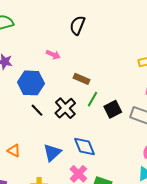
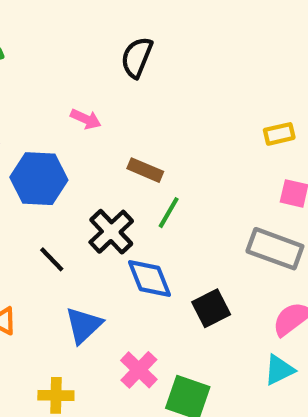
black square: (113, 109) -> (211, 308), moved
black line: (37, 110) -> (52, 259), moved
blue diamond: (85, 147) -> (149, 278), moved

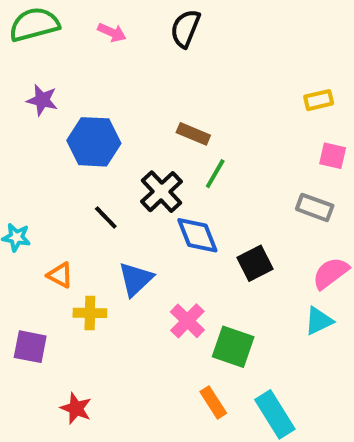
pink arrow: (86, 119) -> (112, 32), moved
gray rectangle: (275, 249) -> (315, 207), size x0.7
yellow cross: (56, 395) -> (90, 313), moved

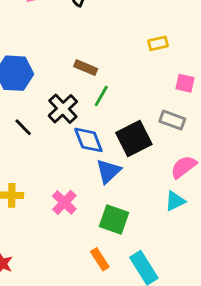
yellow rectangle: (319, 100) -> (158, 43), moved
black square: (255, 263) -> (134, 139), moved, size x1.4
blue triangle: (136, 279) -> (108, 171), moved
pink cross: (187, 321) -> (64, 202), moved

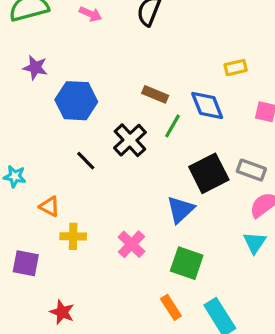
gray rectangle: (172, 120) -> (251, 170), moved
blue diamond: (88, 140) -> (207, 105), moved
cyan triangle: (175, 201) -> (255, 243), turned -30

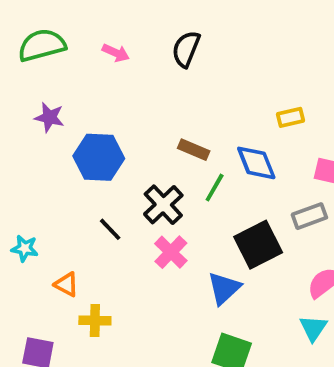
gray rectangle: (251, 170) -> (309, 216), moved, turned -40
pink cross: (131, 244) -> (171, 252), moved

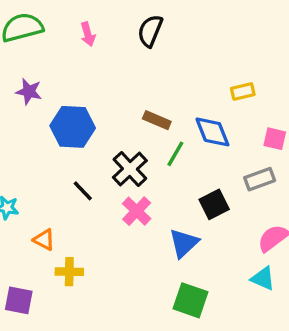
pink arrow: (116, 53) -> (88, 34), turned 50
black square: (258, 245) -> (214, 204), size x0.7
cyan triangle: (313, 328) -> (263, 278), turned -40

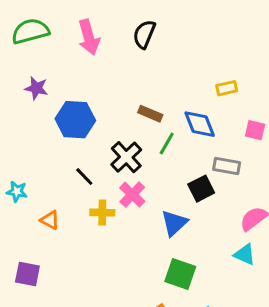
pink arrow: (88, 34) -> (89, 37), size x1.6
gray rectangle: (260, 179) -> (227, 166), moved, turned 30
yellow cross: (69, 272) -> (102, 213), moved

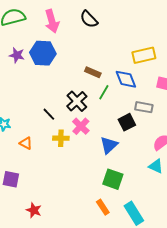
black semicircle: (144, 34) -> (89, 19), turned -66
yellow rectangle: (227, 88) -> (144, 55), size x1.6
blue hexagon: (75, 120) -> (43, 53), moved

